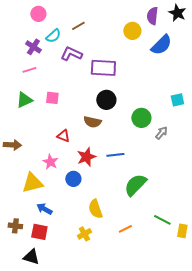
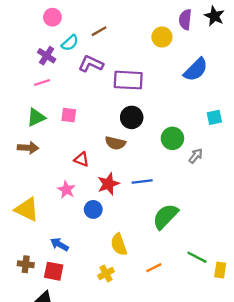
blue semicircle: (161, 45) -> (196, 70), moved
brown arrow: (12, 145) -> (28, 148), moved
yellow triangle: (32, 183) -> (27, 209), moved, turned 40

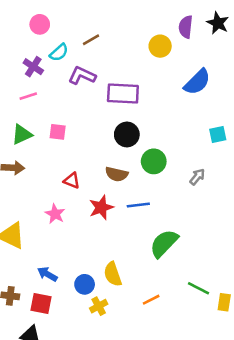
green circle: (172, 138) -> (154, 161), moved
brown semicircle: (115, 143) -> (117, 174), moved
blue circle: (93, 209) -> (85, 284), moved

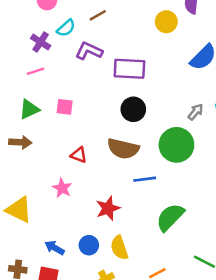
green circle: (154, 161) -> (176, 145), moved, size x1.4
brown semicircle: (117, 174) -> (123, 149), size x1.4
gray arrow: (197, 177) -> (196, 112), moved
red star: (101, 207) -> (108, 208), moved
blue circle: (85, 284) -> (89, 245), moved

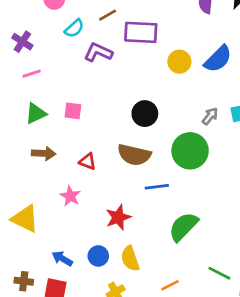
yellow circle: (166, 22) -> (179, 62), moved
purple cross: (41, 42) -> (22, 42), moved
purple rectangle: (129, 69) -> (141, 32), moved
pink line: (36, 71) -> (32, 74), moved
brown arrow: (20, 142) -> (44, 153), moved

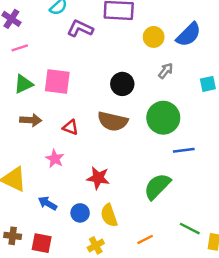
pink square: (73, 111) -> (57, 82), size x1.6
gray arrow: (210, 116) -> (166, 71), moved
blue line: (157, 187) -> (184, 150), moved
red star: (118, 217) -> (98, 178), turned 30
blue arrow: (62, 259) -> (48, 203), moved

